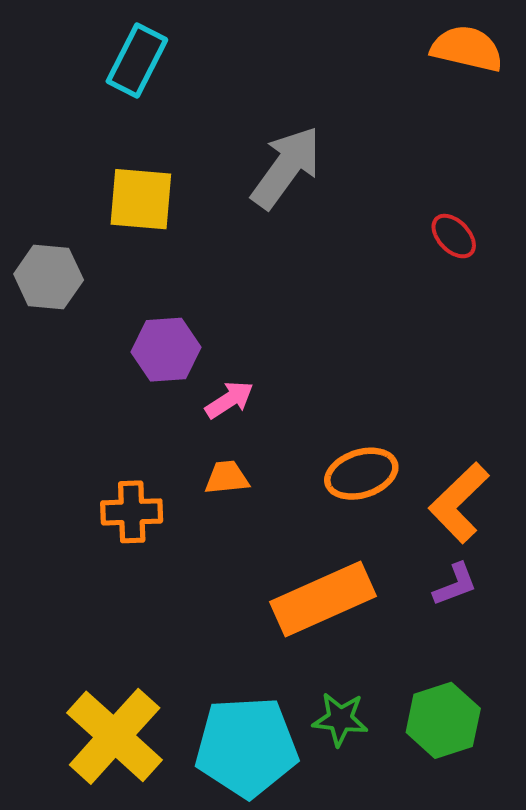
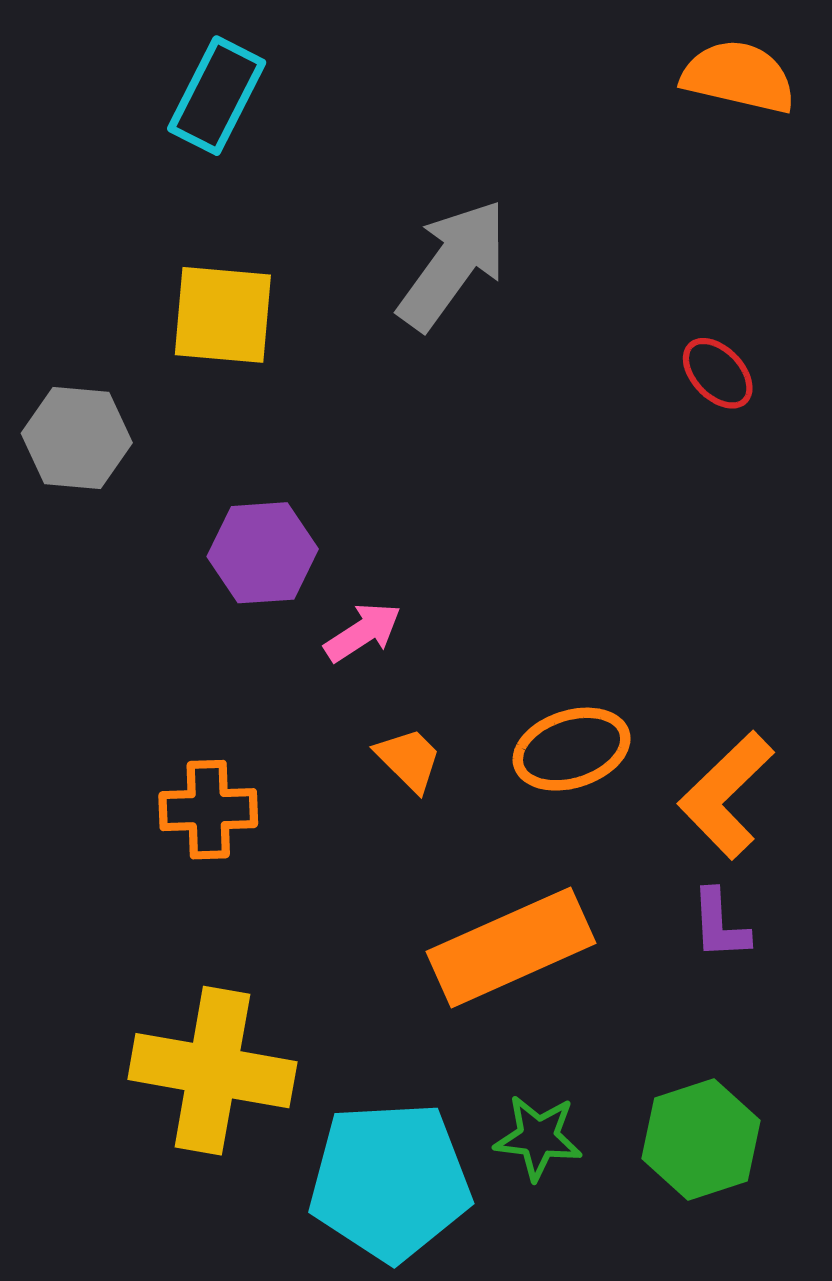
orange trapezoid: (227, 478) -> (409, 760), moved, turned 51
purple L-shape: (455, 585) -> (720, 924), turned 108
yellow cross: (115, 736) -> (212, 1071), moved, turned -32

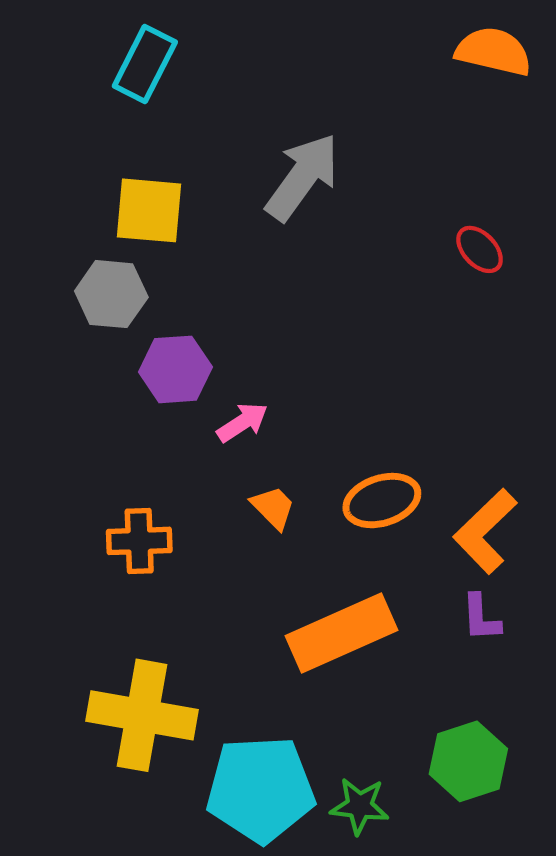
gray hexagon: (77, 438) -> (111, 294), moved
green star: (538, 1137) -> (360, 806), moved

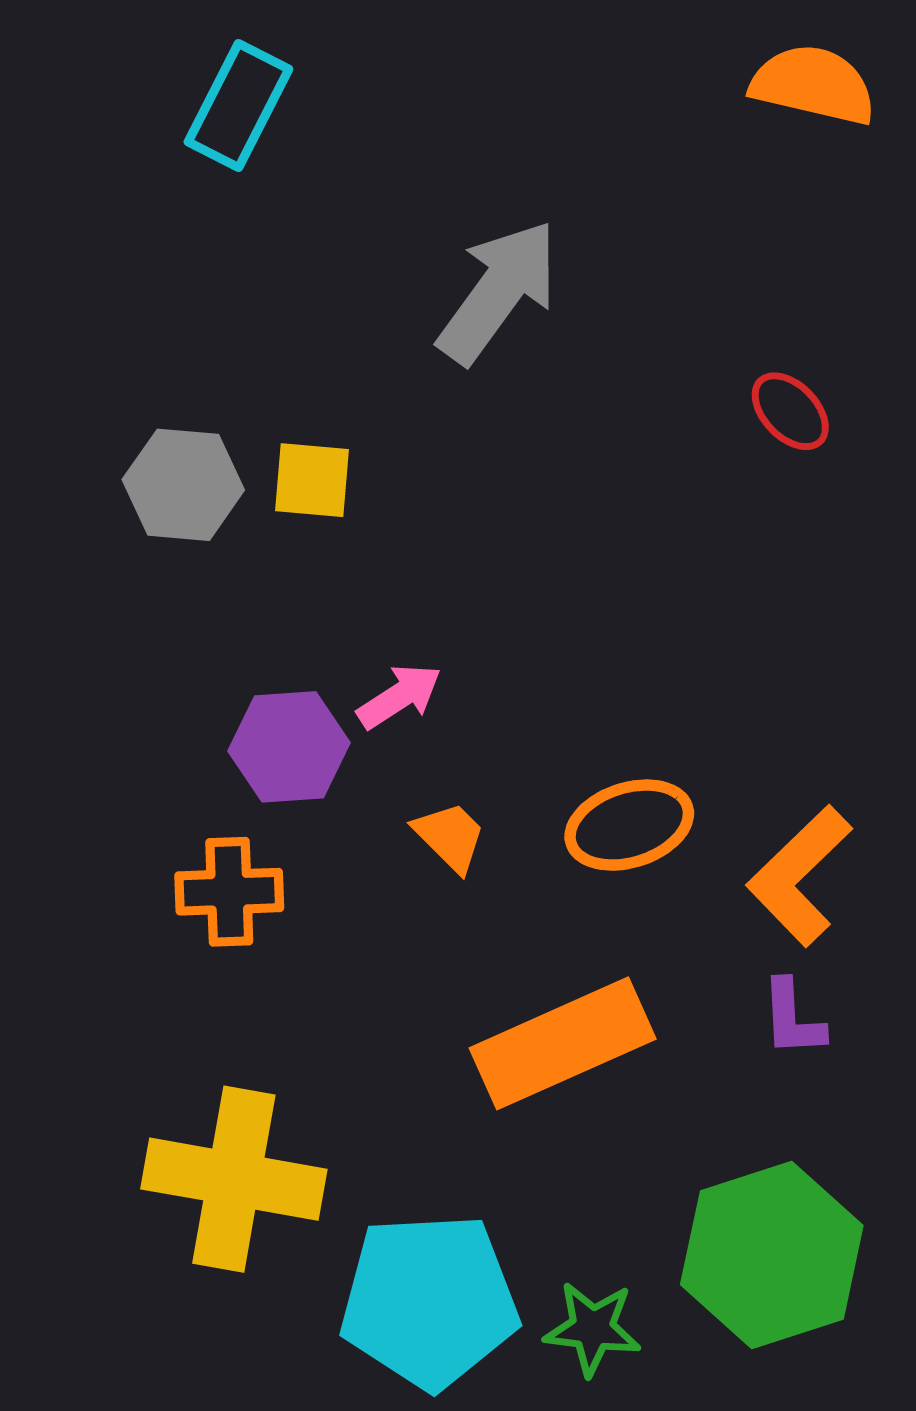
yellow square: (149, 210) -> (312, 480), moved, size x0.7
purple hexagon: (175, 369) -> (289, 747), moved
green hexagon: (468, 761) -> (772, 1255), size x1.4

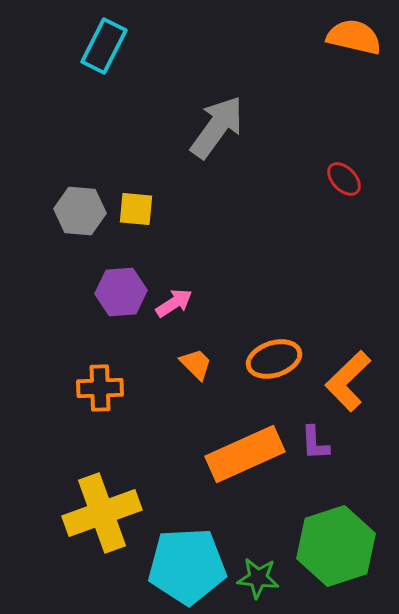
purple hexagon: (289, 747) -> (121, 292), moved
purple L-shape: (793, 1018) -> (315, 443), moved
yellow cross: (234, 1179) -> (102, 513), turned -30

